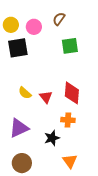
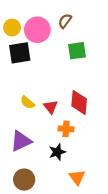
pink circle: (34, 27) -> (37, 30), size x1.5
orange cross: (68, 120) -> (66, 129), moved

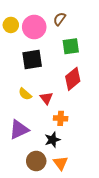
black square: (20, 53) -> (32, 59), moved
red diamond: (79, 102) -> (73, 79), moved, turned 45
orange triangle: (77, 177) -> (61, 163), moved
brown circle: (24, 180) -> (36, 161), moved

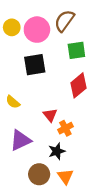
brown semicircle: (60, 19) -> (64, 21), size x1.5
yellow semicircle: (25, 94) -> (13, 102), moved
red triangle: (46, 98) -> (50, 115), moved
orange cross: (61, 118) -> (65, 128), turned -32

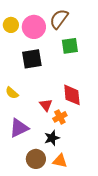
red diamond: (79, 85) -> (72, 95), moved, turned -55
orange triangle: (65, 176) -> (60, 161), turned -42

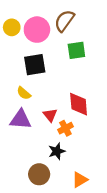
yellow semicircle: (12, 93) -> (24, 93), moved
purple triangle: (19, 128) -> (20, 119), moved, turned 30
orange triangle: (60, 161) -> (80, 180), moved, turned -42

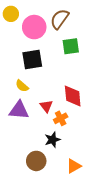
yellow circle: (12, 27) -> (11, 14), moved

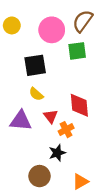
yellow circle: (11, 14) -> (12, 25), moved
brown semicircle: (60, 19) -> (83, 21), moved
pink circle: (34, 27) -> (52, 30), moved
yellow semicircle: (22, 86) -> (36, 94), moved

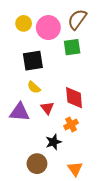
yellow circle: (12, 25) -> (24, 23), moved
orange cross: (66, 130) -> (71, 124), moved
orange triangle: (80, 182) -> (75, 169), turned -35

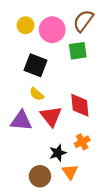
black square: (33, 61) -> (36, 65), turned 30
red triangle: (47, 108) -> (51, 116), size x1.5
orange cross: (71, 124) -> (82, 142), moved
orange triangle: (75, 169) -> (70, 172), moved

